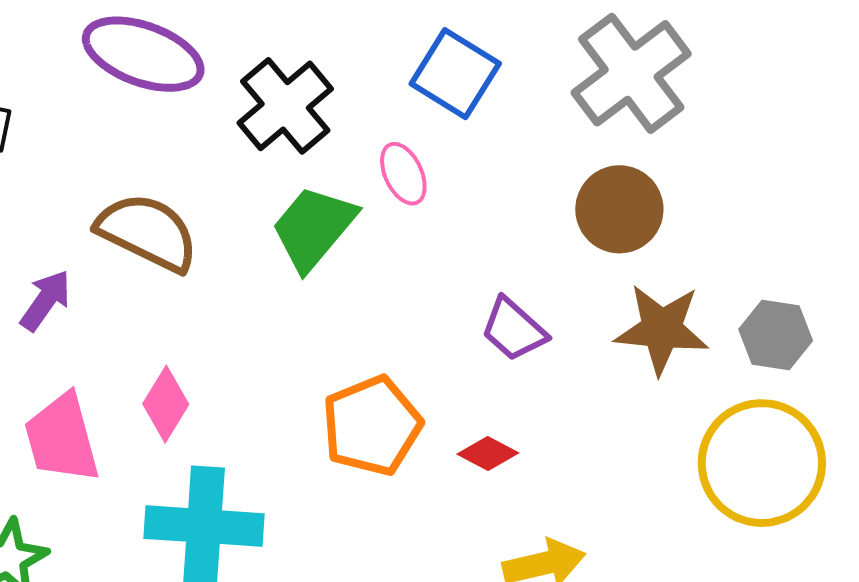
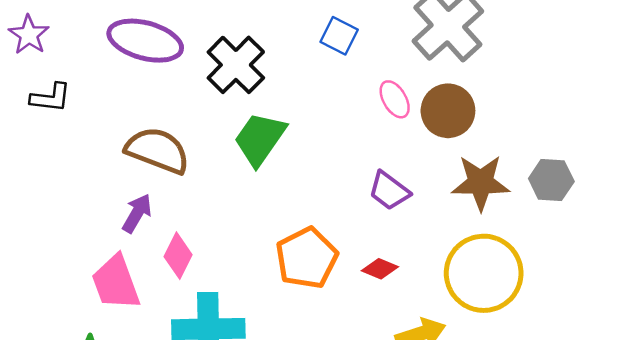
blue square: (455, 74) -> (339, 36), size x0.7
pink ellipse: (403, 174) -> (395, 99), moved
purple arrow: (46, 300) -> (137, 213), moved
yellow circle: (762, 463) -> (484, 273), moved

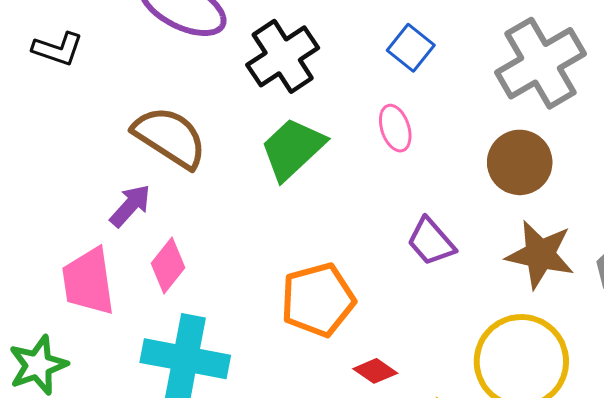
pink ellipse: (395, 99) -> (395, 128), moved
red diamond: (380, 269) -> (375, 371), moved

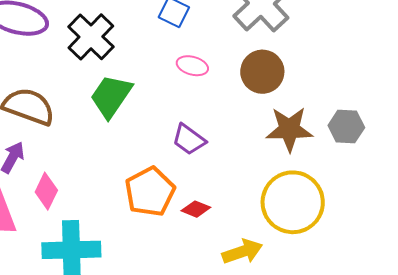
pink ellipse: (395, 128) -> (192, 66), moved, turned -44
purple trapezoid: (431, 242) -> (189, 139), moved
red diamond: (375, 371) -> (196, 209), moved

